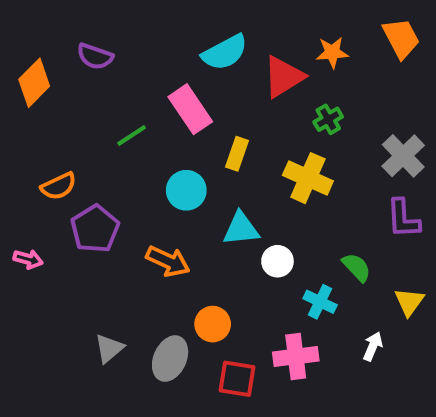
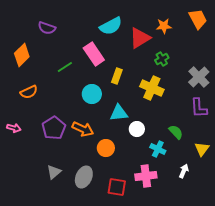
orange diamond: (34, 83) -> (22, 55), moved
purple pentagon: (95, 229) -> (54, 128), moved
orange circle: (213, 324) -> (106, 148), moved

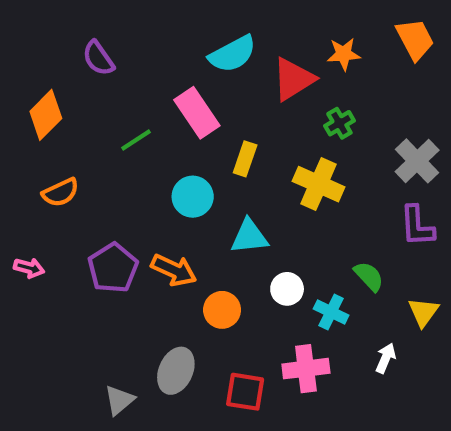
purple semicircle: (47, 28) -> (98, 58), turned 36
white circle: (137, 129) -> (287, 289), moved
gray triangle: (54, 172) -> (119, 400), moved

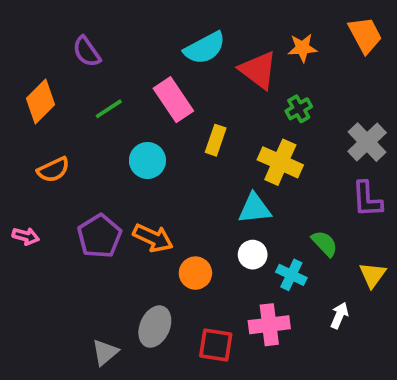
red triangle: (293, 79) -> (258, 70), turned -51
green line: (136, 140) -> (109, 109), moved
cyan circle: (193, 197) -> (147, 160), moved
cyan triangle: (249, 236) -> (254, 208), moved

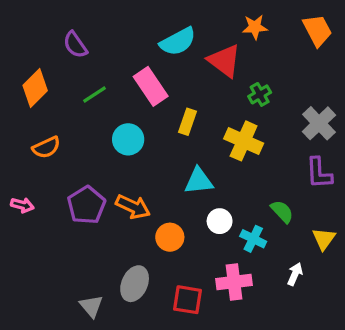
orange star: (302, 48) -> (255, 27), moved
cyan triangle: (254, 208) -> (199, 181), moved
gray triangle: (105, 352) -> (91, 306), turned -30

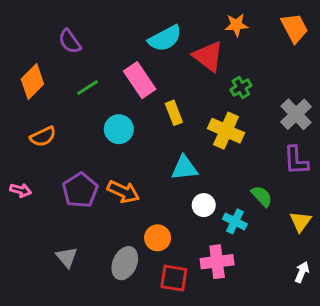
yellow rectangle: (187, 122) -> (174, 113), turned -40
orange circle: (170, 237) -> (158, 238), moved
white arrow: (295, 274) -> (302, 272), moved
gray triangle: (91, 306) -> (67, 257), moved

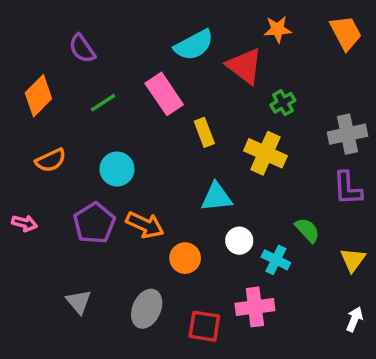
gray cross: (296, 114) -> (347, 134), turned 32
cyan circle: (119, 129) -> (117, 169), moved
orange circle: (158, 238) -> (185, 258), moved

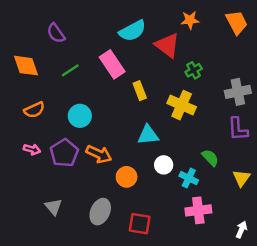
orange diamond: (38, 96) -> (26, 66), turned -64
pink arrow: (24, 223) -> (32, 149), moved
pink cross: (255, 307) -> (198, 210), moved
white arrow: (354, 319) -> (241, 230), moved

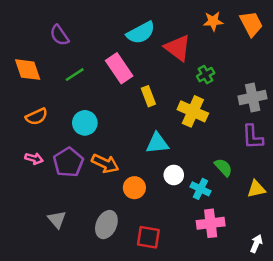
orange star: (190, 20) -> (213, 21), moved
yellow triangle: (241, 178) -> (256, 189), turned 42

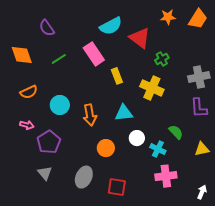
orange trapezoid: (251, 24) -> (198, 19), turned 60
cyan circle: (85, 123) -> (60, 105), moved
purple pentagon: (68, 162) -> (49, 142), moved
orange arrow: (105, 164) -> (90, 115), moved, turned 55

